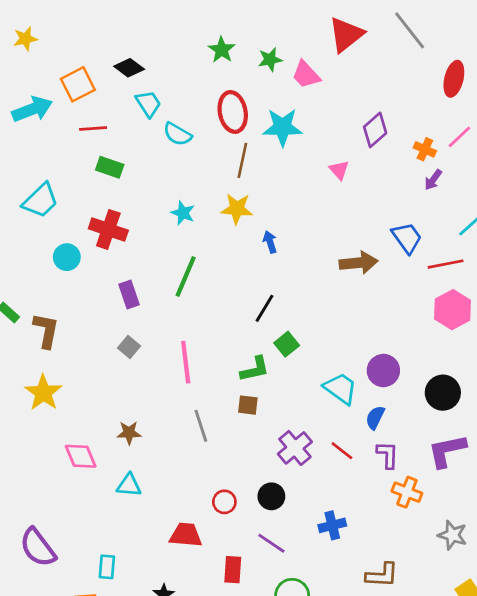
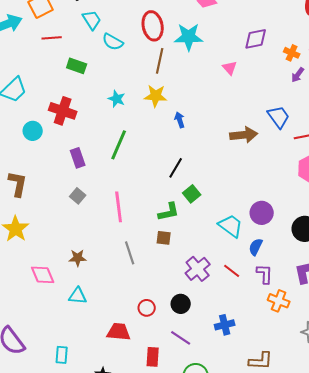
purple diamond: (375, 130) -> (256, 39), turned 30
green rectangle: (110, 167) -> (77, 66), moved

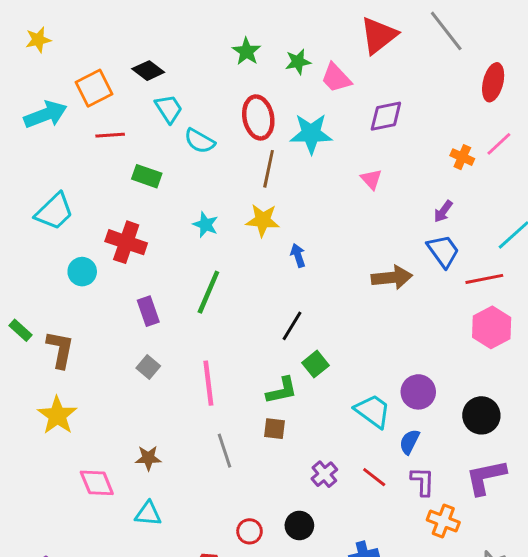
purple diamond: (256, 39) -> (386, 116), moved
purple arrow: (298, 75) -> (443, 211), moved
purple cross: (198, 269) -> (324, 474), size x0.7

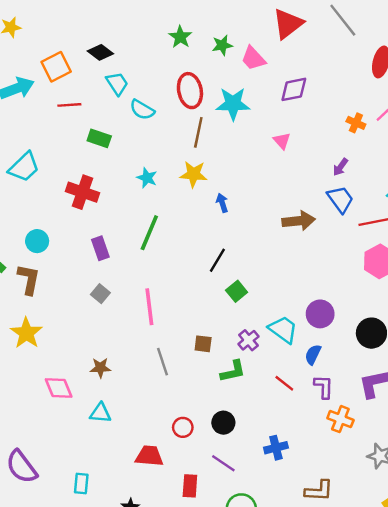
cyan circle: (82, 272) -> (37, 241), moved
green L-shape: (282, 390) -> (233, 371), moved
purple cross: (324, 474) -> (248, 340), moved

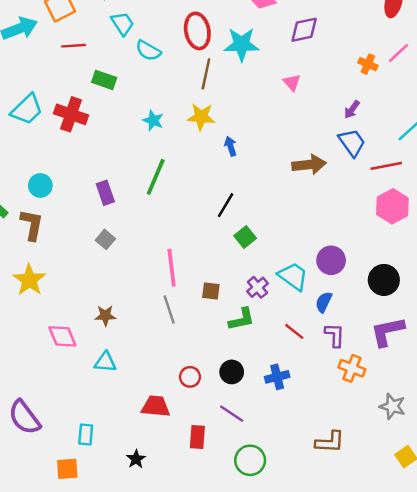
red cross: (82, 192) -> (71, 114), moved
pink line: (149, 307) -> (172, 268), moved
blue cross: (276, 448) -> (277, 377), moved

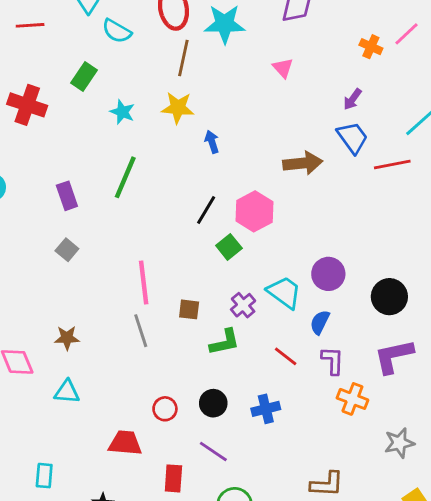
green rectangle: (104, 80) -> (84, 76), moved, turned -75
pink hexagon: (392, 206) -> (254, 211), moved
gray star: (392, 406) -> (399, 443), turned -30

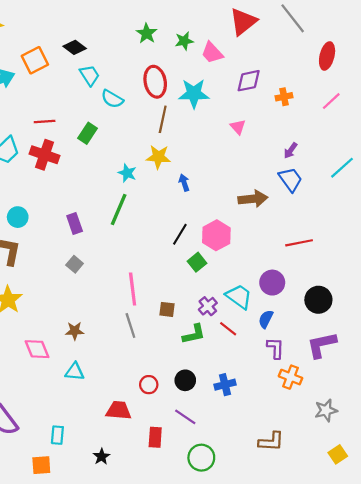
red line: (30, 25) -> (45, 121), moved
orange cross: (371, 47) -> (284, 97), moved, turned -35
cyan star: (122, 112) -> (127, 173), moved
red line: (392, 165) -> (299, 243), moved
red line: (286, 356) -> (228, 329), moved

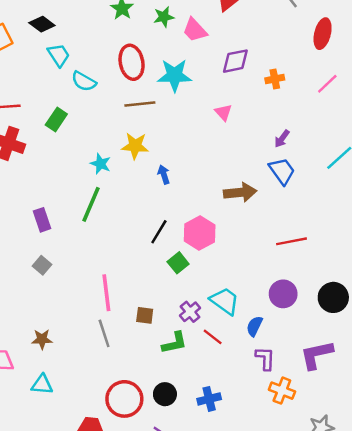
brown line: (163, 119) -> (140, 104), turned 72
purple circle: (272, 283) -> (283, 294), moved
black circle: (318, 300) -> (333, 297), moved
red circle: (149, 385) -> (124, 399), size x1.8

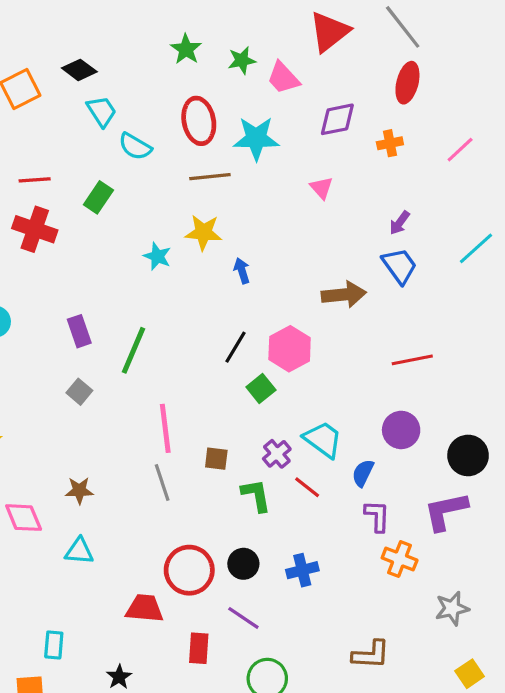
red ellipse: (323, 34) -> (407, 83), moved
green line: (91, 204) -> (133, 350), moved
black circle: (333, 297) -> (468, 455), moved
green L-shape: (174, 343) -> (256, 495), turned -88

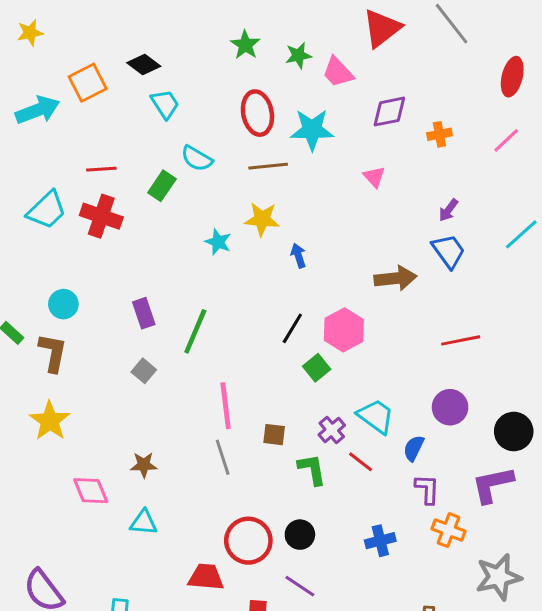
red ellipse: (407, 83) -> (512, 77), moved
cyan semicircle: (135, 146) -> (197, 159), moved
blue cross: (302, 570) -> (380, 541), moved
gray star: (452, 608) -> (499, 577), size x1.4

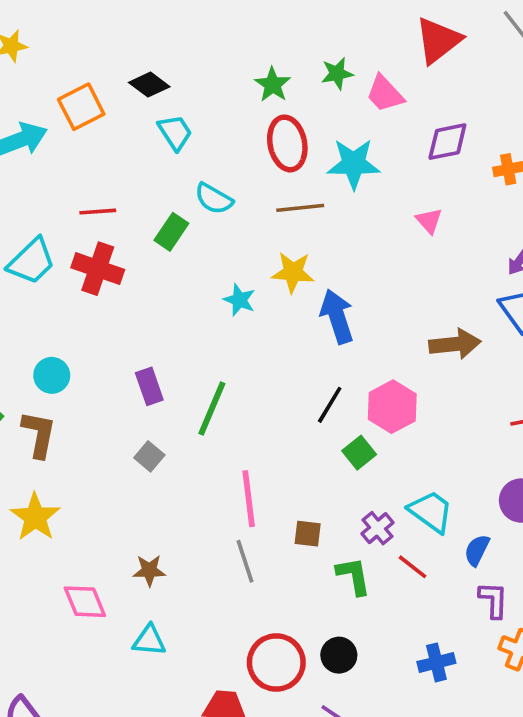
green star: (245, 45) -> (273, 85), moved
blue arrow: (298, 256) -> (337, 316), size x1.8

